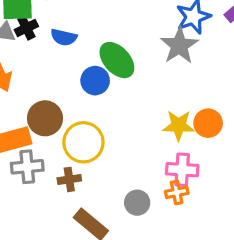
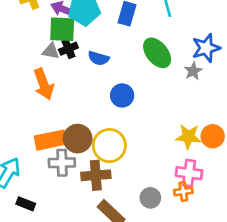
gray star: (179, 46) -> (193, 71), size x0.6
green ellipse: (117, 60) -> (157, 53), moved
brown circle: (45, 118) -> (78, 139), moved
brown cross: (69, 179) -> (96, 175), size x1.5

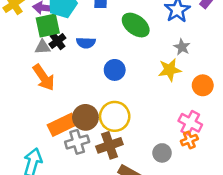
gray star: (193, 71) -> (182, 47), moved
yellow star: (188, 137) -> (170, 70), moved
pink cross: (189, 173) -> (190, 123), turned 35

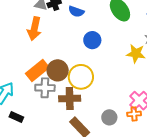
orange arrow: (44, 77) -> (34, 29), turned 30
orange rectangle: (62, 125) -> (37, 71), turned -30

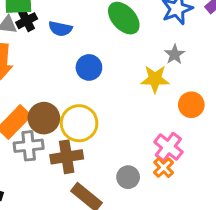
orange cross: (134, 114) -> (164, 168), turned -32

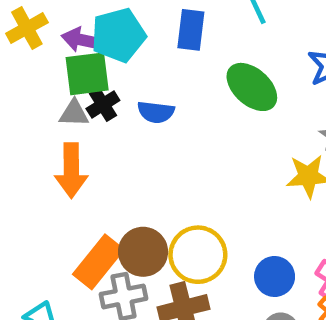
blue circle: (89, 67) -> (275, 276), moved

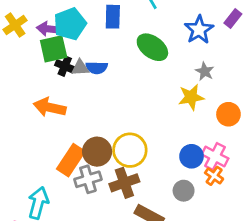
black cross: (103, 104) -> (65, 66), turned -30
gray triangle: (74, 113) -> (80, 68), moved
orange arrow: (71, 170) -> (50, 107), turned 108
blue circle: (275, 276) -> (192, 156), moved

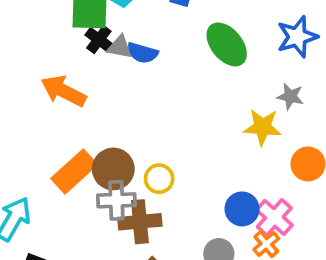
gray star: (205, 71) -> (290, 96), turned -30
yellow circle: (130, 150) -> (159, 179), size x0.6
gray cross: (88, 179) -> (116, 200), moved

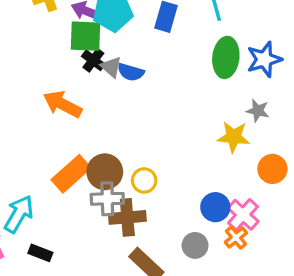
green ellipse: (227, 44) -> (226, 57), moved, turned 45
gray triangle: (120, 47) -> (111, 67), turned 30

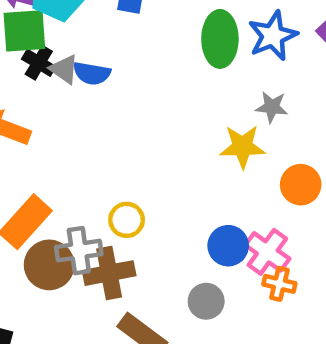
brown circle: (105, 172) -> (49, 265), moved
orange cross: (236, 238) -> (279, 284), moved, turned -30

